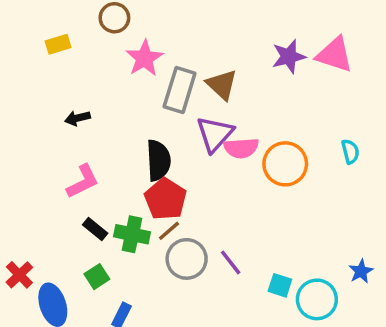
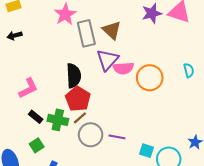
gray rectangle: (180, 90) -> (86, 33), turned -30
black arrow: (77, 118) -> (15, 36), moved
purple line: (231, 262) -> (117, 137), turned -42

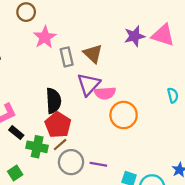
gray rectangle: (86, 33) -> (67, 57), size x0.7
orange circle: (150, 78) -> (124, 115), moved
black rectangle: (36, 117) -> (16, 133), moved

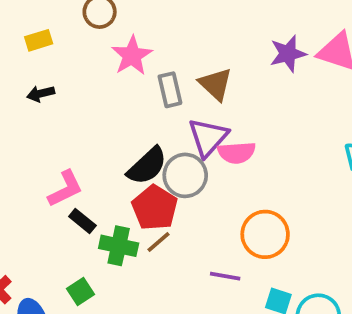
black semicircle: (53, 101) -> (147, 166), turned 50
orange circle: (124, 115) -> (265, 234), moved
gray circle: (71, 162) -> (185, 175), moved

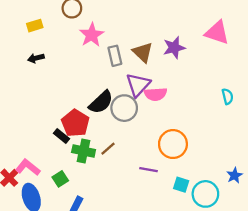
purple star: (288, 54) -> (174, 48), moved
pink L-shape: (65, 189) -> (28, 167), moved, turned -115
red pentagon: (155, 208) -> (75, 123), moved

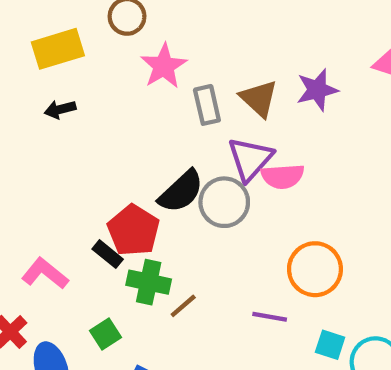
yellow rectangle: (35, 26) -> (58, 49), size x1.6
brown line: (108, 149) -> (183, 306), moved
pink L-shape: (28, 167) -> (45, 274), moved

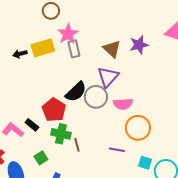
yellow rectangle: (58, 49) -> (43, 48), moved
gray rectangle: (207, 105) -> (74, 49), moved
pink semicircle: (283, 176) -> (123, 104), moved
black rectangle: (108, 254) -> (32, 125), moved
brown line: (183, 306) -> (77, 145), turned -64

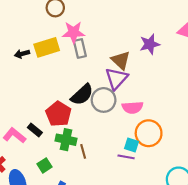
pink star: (68, 34) -> (73, 32), turned 30
brown triangle: (112, 49) -> (121, 60), moved
cyan square: (145, 163) -> (131, 145), moved

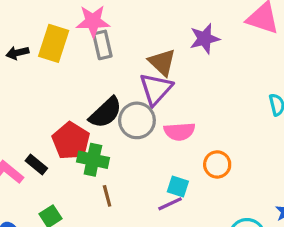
yellow rectangle: (47, 47) -> (54, 43), turned -55
orange circle: (149, 133) -> (217, 164), moved, size x0.7
green cross: (66, 140) -> (93, 160), moved
purple line: (126, 157) -> (170, 204), turned -35

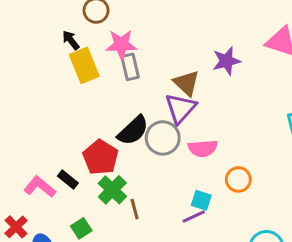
yellow rectangle: (54, 43) -> (84, 65), turned -40
black arrow: (17, 53) -> (71, 40), moved, turned 66
green cross: (93, 160) -> (112, 190), moved, turned 32

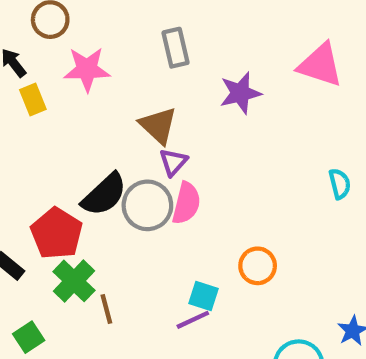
yellow rectangle: (84, 65) -> (33, 100), size x0.6
gray rectangle: (130, 67) -> (176, 48), moved
brown triangle: (186, 83) -> (158, 125), moved
purple triangle: (181, 108) -> (173, 162), size x0.6
pink semicircle: (203, 148) -> (186, 203), moved, turned -72

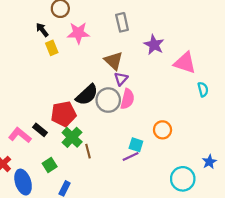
pink triangle: (320, 65) -> (185, 63), moved
purple star: (240, 93) -> (154, 45), turned -30
red pentagon: (57, 233) -> (63, 114), turned 30

